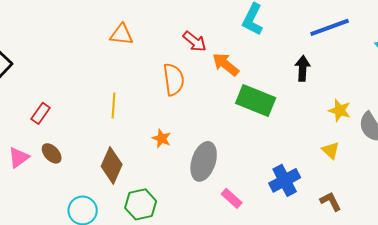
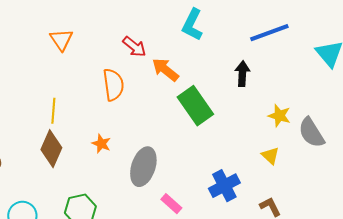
orange triangle: (122, 34) -> (61, 40), turned 50
green rectangle: (256, 100) -> (195, 106), turned 33
brown diamond: (112, 165) -> (51, 149), moved

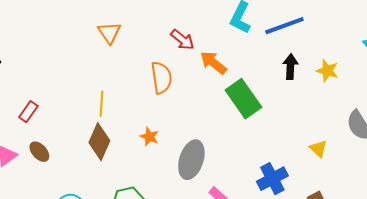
blue line: (269, 33) -> (284, 26), moved
yellow star: (279, 116) -> (327, 71), moved

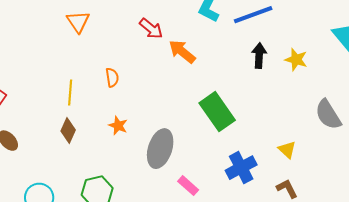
orange semicircle: (161, 78) -> (112, 78), moved, size x0.6
green rectangle: (243, 99) -> (217, 112), moved
brown diamond: (99, 142) -> (68, 131), size x0.7
yellow triangle: (318, 149) -> (287, 150), moved

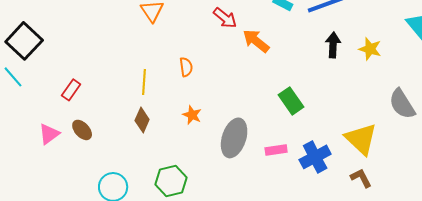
green rectangle: (217, 112) -> (291, 101), size x0.7
yellow triangle: (287, 150) -> (361, 139), size x1.8
pink rectangle: (188, 186) -> (276, 150), moved, turned -50

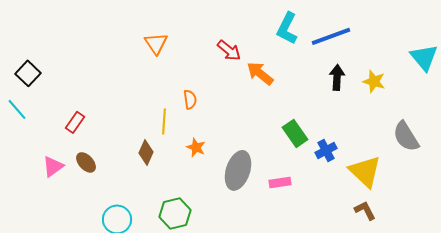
black square: (24, 41) -> (28, 73), size x0.7
yellow line: (144, 82) -> (164, 121), moved
blue cross: (315, 157) -> (326, 150), moved, size x0.7

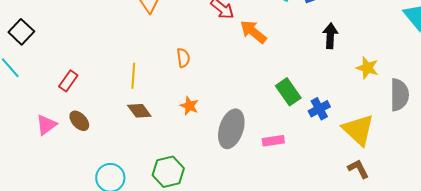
yellow star: (374, 81) -> (367, 68), moved
yellow line: (164, 121) -> (133, 76), moved
gray semicircle: (406, 136) -> (399, 95), turned -148
brown diamond: (146, 152) -> (139, 111), turned -60

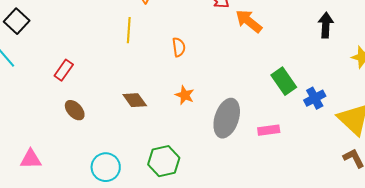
yellow line: (133, 76) -> (129, 30), moved
pink triangle: (46, 125) -> (31, 159), moved, turned 35

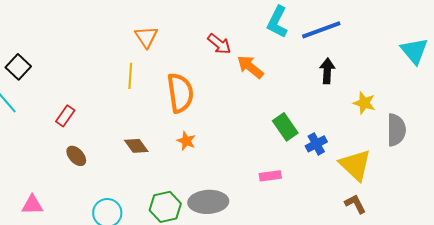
orange semicircle: (179, 47) -> (180, 93), size x2.0
gray ellipse: (227, 118) -> (208, 202), moved, turned 69

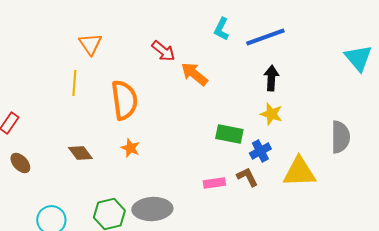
cyan L-shape: (277, 22) -> (221, 29), size x0.7
yellow star: (364, 103) -> (271, 114), moved
green rectangle: (285, 127) -> (229, 134), turned -44
yellow triangle: (355, 165) -> (299, 172), turned -45
brown L-shape: (355, 204) -> (247, 177), moved

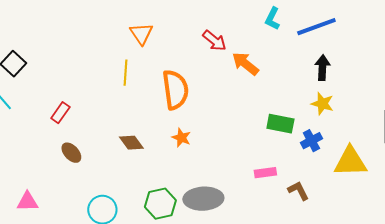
brown L-shape: (247, 177) -> (298, 191), moved

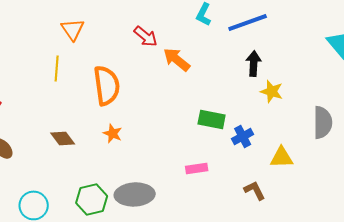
yellow star: (322, 104) -> (272, 91), moved
yellow triangle: (350, 162) -> (282, 157), size x0.7
brown L-shape: (298, 191) -> (255, 190), moved

